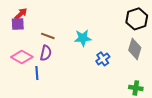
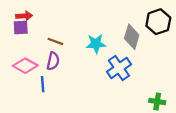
red arrow: (21, 14) -> (24, 16), turned 40
gray diamond: (135, 49) -> (132, 37), moved
blue cross: (103, 59) -> (119, 68), size x1.5

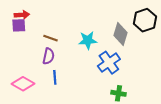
pink diamond: (25, 66) -> (23, 84), moved
blue line: (43, 84) -> (55, 77), moved
green cross: (157, 102) -> (118, 93), moved

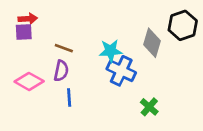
blue cross: (109, 63) -> (121, 71), moved, turned -30
pink diamond: (23, 84) -> (29, 81), moved
green cross: (118, 93) -> (149, 107), moved, turned 32

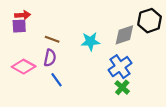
gray diamond: (152, 43) -> (124, 35), turned 55
blue cross: (121, 71) -> (120, 67), moved, turned 30
blue line: (69, 97) -> (56, 80), turned -32

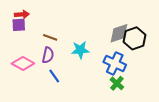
black hexagon: (150, 21) -> (135, 38), moved
cyan star: (90, 41) -> (80, 50), moved
blue cross: (120, 67) -> (115, 63), turned -30

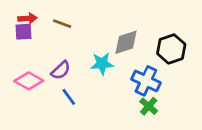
gray diamond: (119, 33) -> (126, 42), moved
brown line: (50, 37) -> (62, 24), moved
purple semicircle: (48, 55) -> (61, 70), turned 35

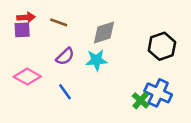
gray diamond: (126, 42) -> (104, 32), moved
purple semicircle: (61, 70) -> (65, 56), moved
blue cross: (146, 81) -> (158, 93), moved

